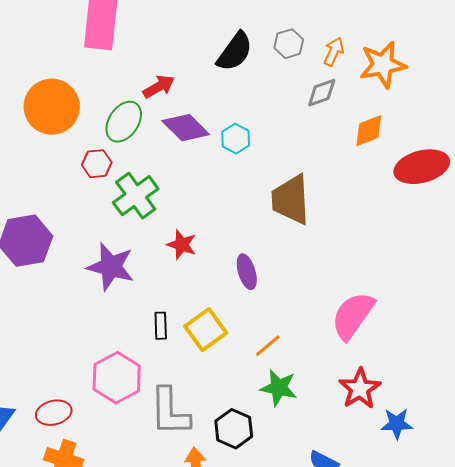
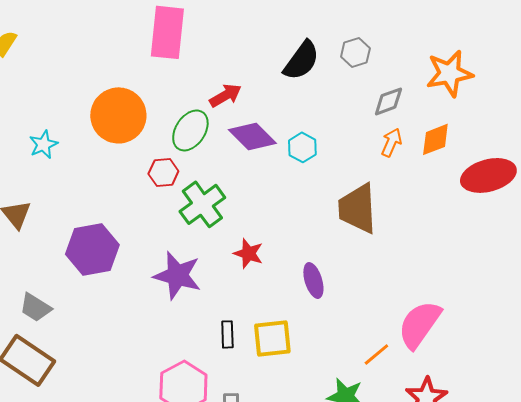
orange arrow: (334, 52) -> (391, 142), moved
yellow square: (206, 330) -> (272, 338), turned 30
orange line: (268, 346) -> (376, 354), moved

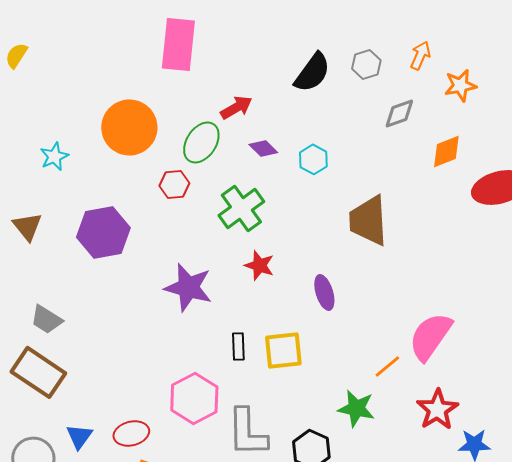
orange star: (449, 73) -> (460, 85), size x0.7
purple diamond: (252, 136) -> (263, 148), size x0.6
orange arrow: (391, 142) -> (420, 55), moved
green cross: (202, 204) -> (241, 208), moved
purple hexagon: (92, 249) -> (103, 232), moved

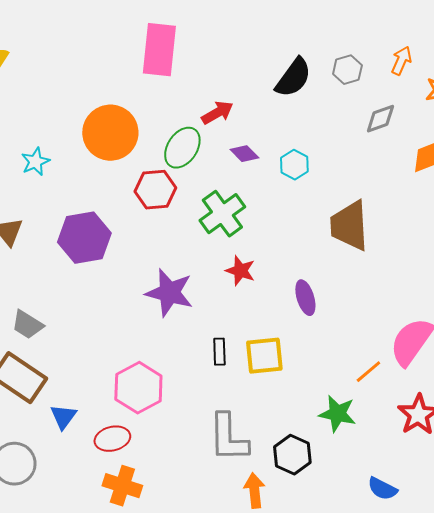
red hexagon: (174, 184) -> (155, 190), size x1.4
pink hexagon: (194, 398) -> (138, 388), moved
blue triangle: (79, 436) -> (63, 417), moved

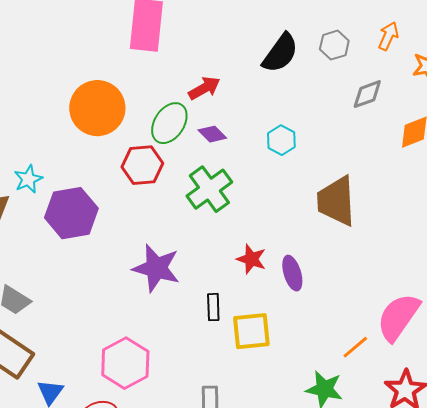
purple diamond: (244, 154) -> (212, 134), moved
cyan star: (35, 162) -> (28, 179), moved
red star: (240, 271) -> (251, 259), moved
black rectangle: (219, 352) -> (213, 307), moved

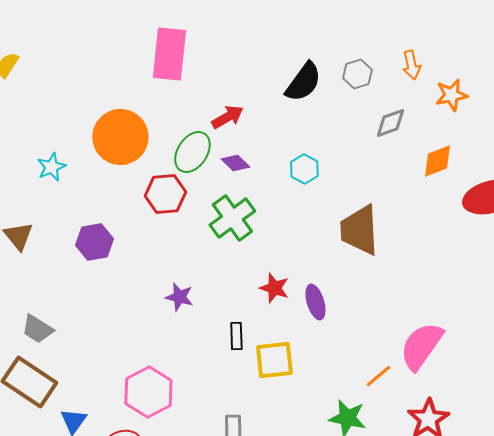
orange arrow: (388, 36) -> (411, 65), turned 144
cyan star: (28, 179) -> (51, 167), moved
purple hexagon: (71, 213) -> (94, 242), size x0.7
purple star: (156, 268) -> (179, 297), size x0.6

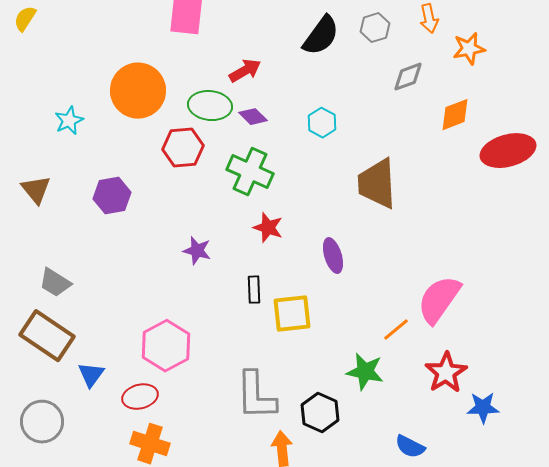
green ellipse: (192, 152) -> (210, 106), turned 63
green cross: (232, 218) -> (250, 172), turned -30
red star: (274, 288) -> (268, 228), moved

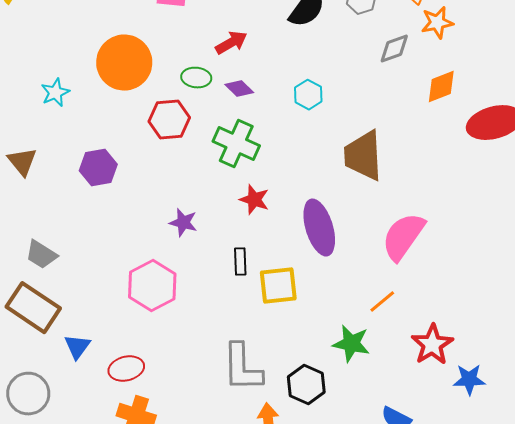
orange star: (469, 49) -> (437, 23), moved
green ellipse: (210, 106) -> (196, 78), size x0.7
purple ellipse: (333, 256) -> (319, 228), size x1.6
pink semicircle: (439, 300) -> (403, 237), moved
pink hexagon: (166, 346) -> (152, 286), moved

